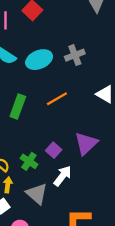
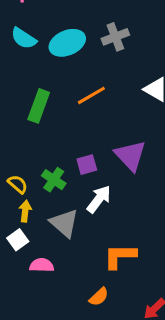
purple triangle: (86, 143) -> (130, 156), turned -30
purple square: (54, 150) -> (87, 165), turned 32

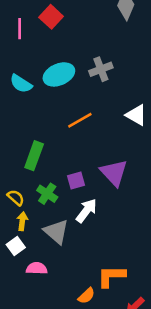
cyan semicircle: (24, 38) -> (21, 84), moved
green rectangle: (39, 106) -> (34, 156), moved
orange L-shape: (120, 256) -> (111, 276), moved

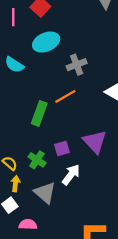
gray cross: (101, 69) -> (77, 65), moved
cyan ellipse: (59, 74) -> (46, 42), moved
green rectangle: (34, 156) -> (39, 113), moved

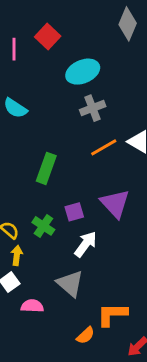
cyan ellipse: (46, 42) -> (83, 72), moved
orange line: (65, 96) -> (104, 147), moved
gray triangle: (45, 193) -> (70, 283), moved

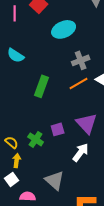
gray cross: (93, 108) -> (81, 60), moved
green rectangle: (46, 168) -> (42, 86), moved
white arrow: (86, 244) -> (81, 152), moved

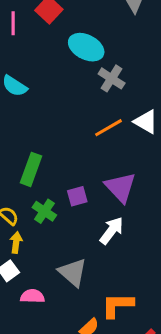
cyan ellipse: (64, 29) -> (86, 47), turned 50
gray cross: (81, 60) -> (112, 78), moved, turned -36
green rectangle: (42, 86) -> (31, 169), moved

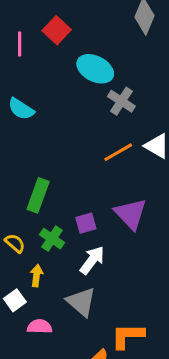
white arrow: (112, 231) -> (92, 260), moved
yellow arrow: (16, 243) -> (37, 276), moved

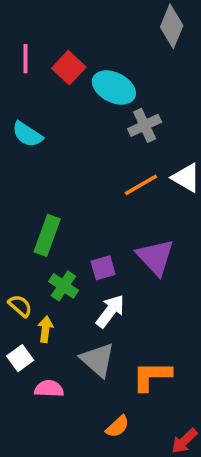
red square: (57, 30) -> (69, 68), moved
gray cross: (121, 101) -> (145, 125), turned 32
yellow semicircle: (15, 243) -> (20, 306), moved
orange L-shape: (128, 336) -> (152, 376), moved

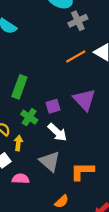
white arrow: (110, 311) -> (57, 132), turned 96

